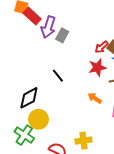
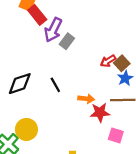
red star: (97, 68) -> (100, 112), moved
black diamond: (29, 98) -> (20, 84), moved
orange arrow: (95, 98) -> (86, 99), moved, turned 144

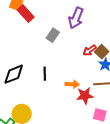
purple arrow: (53, 30) -> (76, 18), moved
black line: (55, 85) -> (45, 74), turned 32

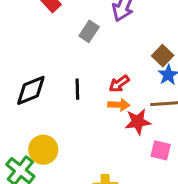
red arrow: (90, 50) -> (119, 84), moved

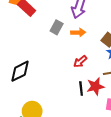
black line: (77, 89) -> (81, 88), moved
orange arrow: (119, 105) -> (78, 33), moved

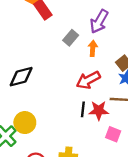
orange arrow: (78, 33) -> (93, 48), turned -96
red arrow: (80, 61) -> (88, 80), size x1.5

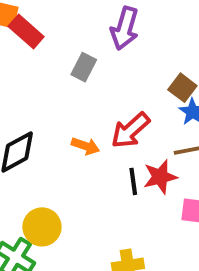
orange arrow: (93, 48) -> (85, 146), moved, turned 119

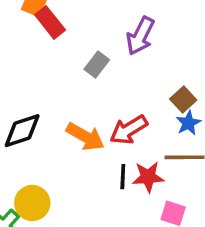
orange arrow: (85, 146) -> (85, 137), size x1.5

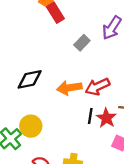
orange arrow: (85, 137) -> (69, 88), turned 135
red star: (148, 177) -> (106, 118), turned 30

